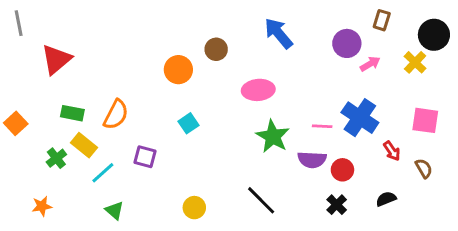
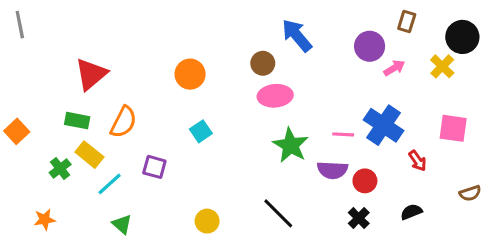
brown circle: (216, 49) -> (263, 63), moved
red triangle: (56, 59) -> (91, 74), moved
brown semicircle: (424, 168) -> (470, 193), moved, turned 102

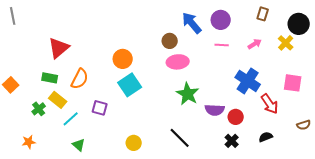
purple circle: (370, 46) -> (221, 20), moved
orange circle: (190, 74) -> (123, 59), moved
cyan square: (201, 131) -> (130, 85), size x1.6
pink line: (343, 134) -> (222, 45), moved
red arrow: (418, 161) -> (270, 104), size x1.5

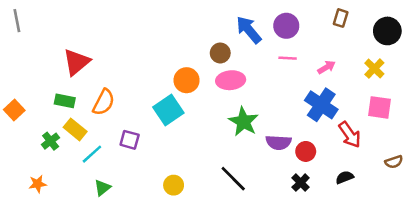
yellow cross: (286, 43) -> (374, 69), moved
pink arrow: (255, 44) -> (326, 67), moved
orange circle: (123, 59) -> (187, 80), moved
green triangle: (79, 145) -> (102, 188), turned 40

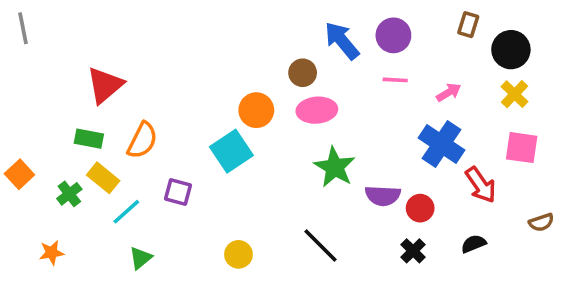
black circle: (387, 31) -> (511, 50), moved
orange square: (14, 110) -> (19, 174), moved

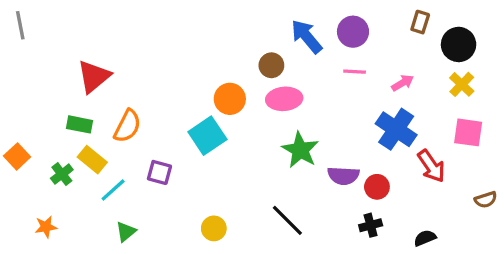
black semicircle: (474, 244) -> (425, 238), moved
black cross: (413, 251) -> (371, 225), turned 30

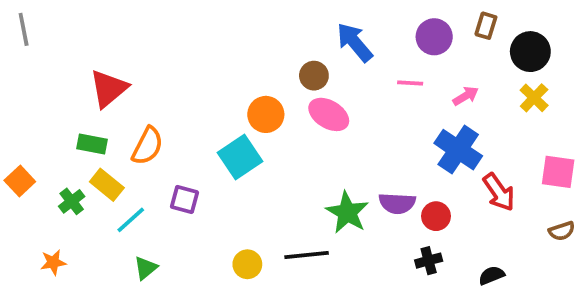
purple circle: (353, 32) -> (434, 37), moved
pink ellipse: (284, 99) -> (329, 114), turned 36
pink square: (468, 132) -> (558, 172), moved
green star: (300, 150) -> (347, 212), moved
black line: (287, 220) -> (307, 255), moved, turned -51

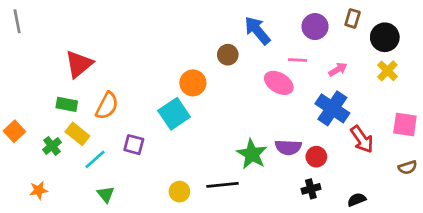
pink ellipse: (329, 114) -> (279, 83), moved
green triangle: (146, 268) -> (106, 194), turned -30

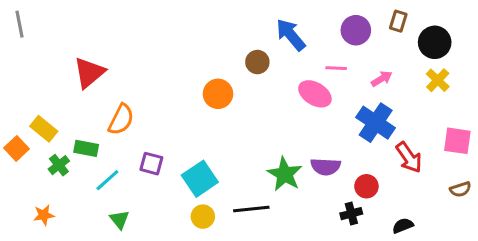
green rectangle: (67, 104) -> (86, 148), moved
cyan square: (174, 114) -> (200, 179), moved
yellow rectangle: (77, 134) -> (44, 129), moved
red circle: (316, 157) -> (366, 186), moved

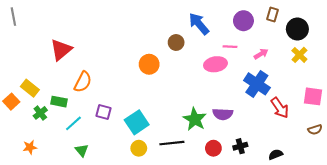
pink ellipse: (315, 94) -> (215, 64), turned -40
red circle: (366, 186) -> (213, 148), moved

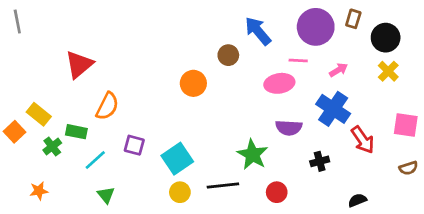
purple circle: (243, 21) -> (316, 27), size x1.4
purple semicircle: (223, 114) -> (289, 128), moved
black cross: (240, 146) -> (320, 161), moved

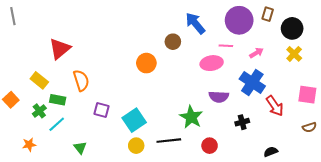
orange semicircle: (107, 106) -> (81, 80), turned -45
yellow rectangle: (39, 114) -> (39, 80), moved
cyan line: (95, 160) -> (57, 124), moved

